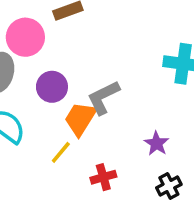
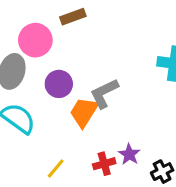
purple star: (157, 144) -> (129, 154), moved
yellow line: (61, 152) -> (56, 168), moved

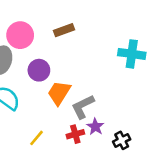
brown rectangle: (73, 17) -> (64, 30), moved
gray L-shape: (104, 93) -> (83, 107), moved

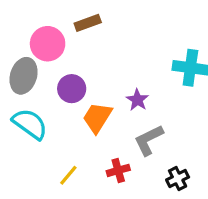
brown rectangle: (64, 30) -> (88, 23), moved
gray L-shape: (83, 107) -> (149, 140), moved
purple star: (95, 127) -> (137, 100), moved

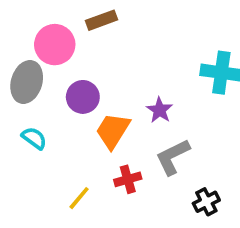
cyan semicircle: (30, 124) -> (34, 138), size x0.6
red cross: (118, 170) -> (128, 179), moved

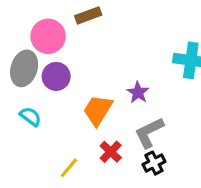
purple circle: (83, 97) -> (56, 76), moved
red cross: (128, 179) -> (111, 152), turned -30
black cross: (206, 202) -> (154, 163), moved

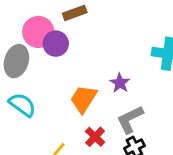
purple circle: (56, 76) -> (56, 44), moved
cyan semicircle: (30, 117) -> (22, 105), size x1.4

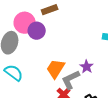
purple star: (120, 83) -> (87, 67), moved
gray L-shape: (130, 119) -> (71, 80), moved

